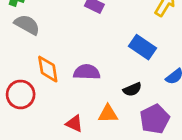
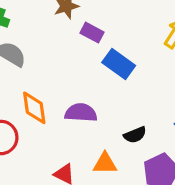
blue rectangle: (142, 47) -> (119, 64), moved

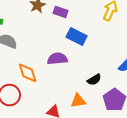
purple rectangle: (92, 33) -> (60, 12), moved
purple semicircle: (81, 113) -> (57, 59), moved

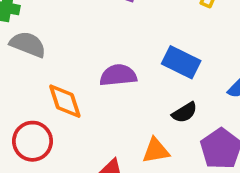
blue rectangle: (77, 36) -> (181, 62), moved

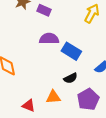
purple semicircle: (118, 75) -> (49, 39), moved

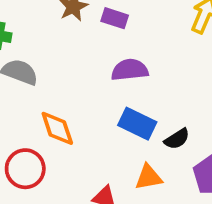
blue rectangle: (71, 51) -> (137, 124), moved

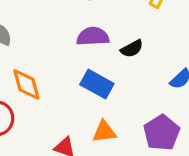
black semicircle: (177, 139) -> (132, 49), moved

